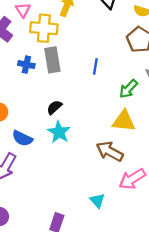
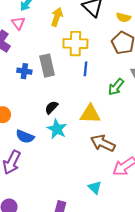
yellow cross: (44, 28) -> (75, 44), moved
yellow triangle: (124, 121) -> (90, 114), moved

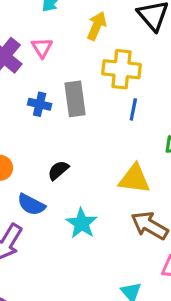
pink triangle: (18, 23) -> (42, 48), moved
black semicircle: (51, 107) -> (58, 170), moved
cyan star: (57, 129) -> (82, 223), moved

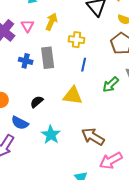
yellow arrow: (97, 26) -> (51, 22), moved
yellow cross: (121, 69) -> (77, 40), size x0.7
yellow triangle: (134, 179) -> (73, 96), moved

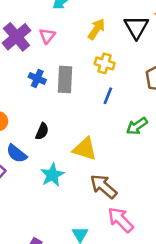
yellow arrow: (51, 22) -> (97, 29), moved
yellow triangle: (73, 96) -> (85, 149), moved
black semicircle: (37, 102) -> (42, 131), turned 144
pink arrow: (111, 161) -> (121, 220), turned 65

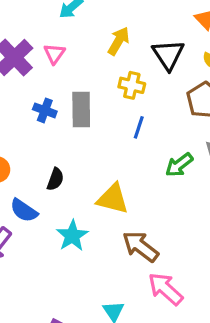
black triangle: (136, 27) -> (168, 55), moved

